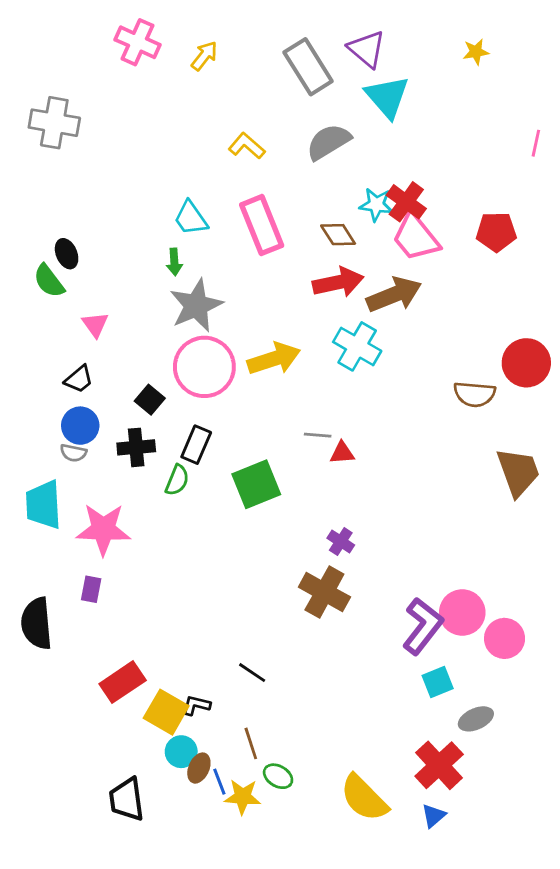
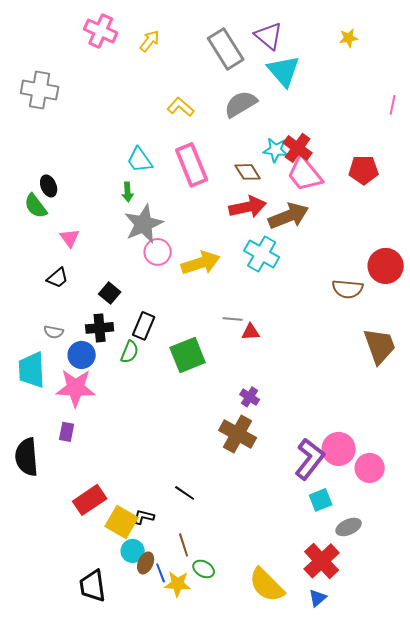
pink circle: (204, 367) -> (158, 252), moved, size x0.6
blue circle: (80, 426) -> (82, 355), moved

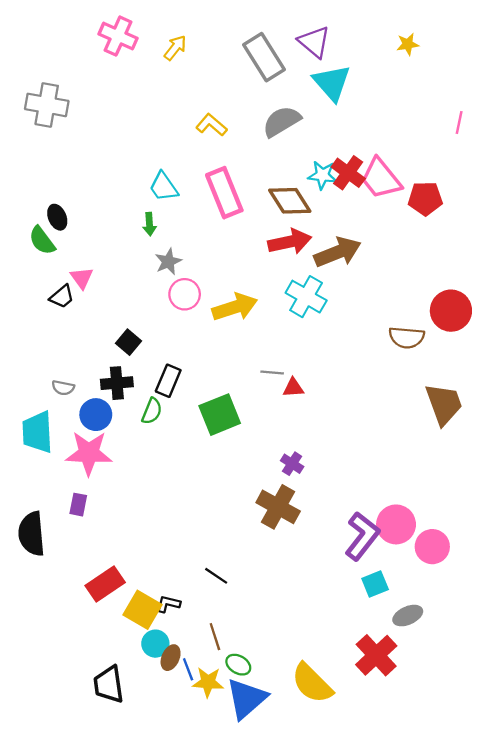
brown diamond: (248, 172) -> (290, 201), size x1.4
pink trapezoid: (305, 174) -> (381, 179), moved
gray star: (144, 224) -> (168, 262), size x0.6
black trapezoid: (58, 278) -> (62, 297), moved
blue triangle: (318, 598) -> (247, 698), moved, size x2.0

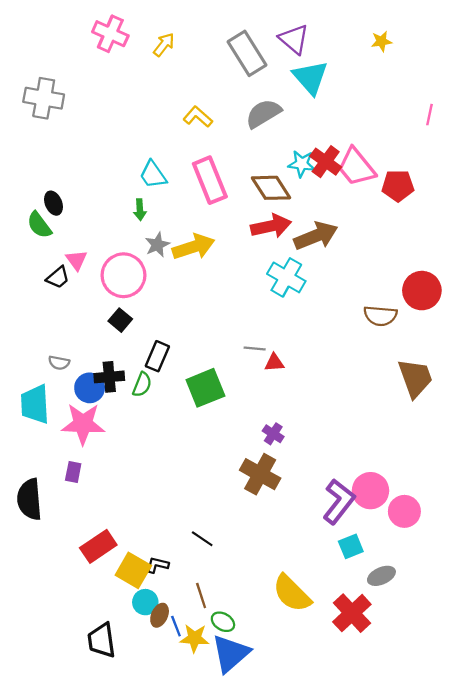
pink circle: (185, 294) -> (123, 275), moved, size x1.5
yellow arrow: (235, 307) -> (193, 247), moved
black cross: (117, 383) -> (109, 377), moved
yellow semicircle: (312, 683) -> (292, 593), moved

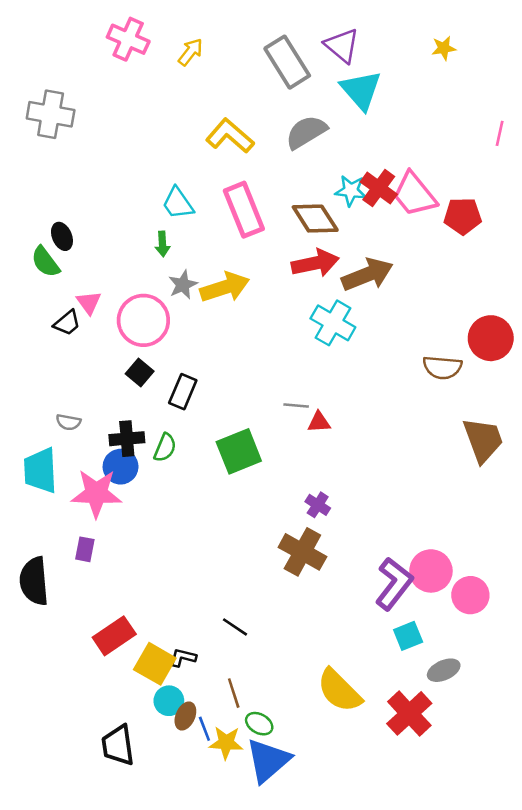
yellow L-shape: (198, 117) -> (230, 136), size x1.4
black rectangle: (157, 356) -> (183, 392), moved
blue circle: (90, 388) -> (121, 467), moved

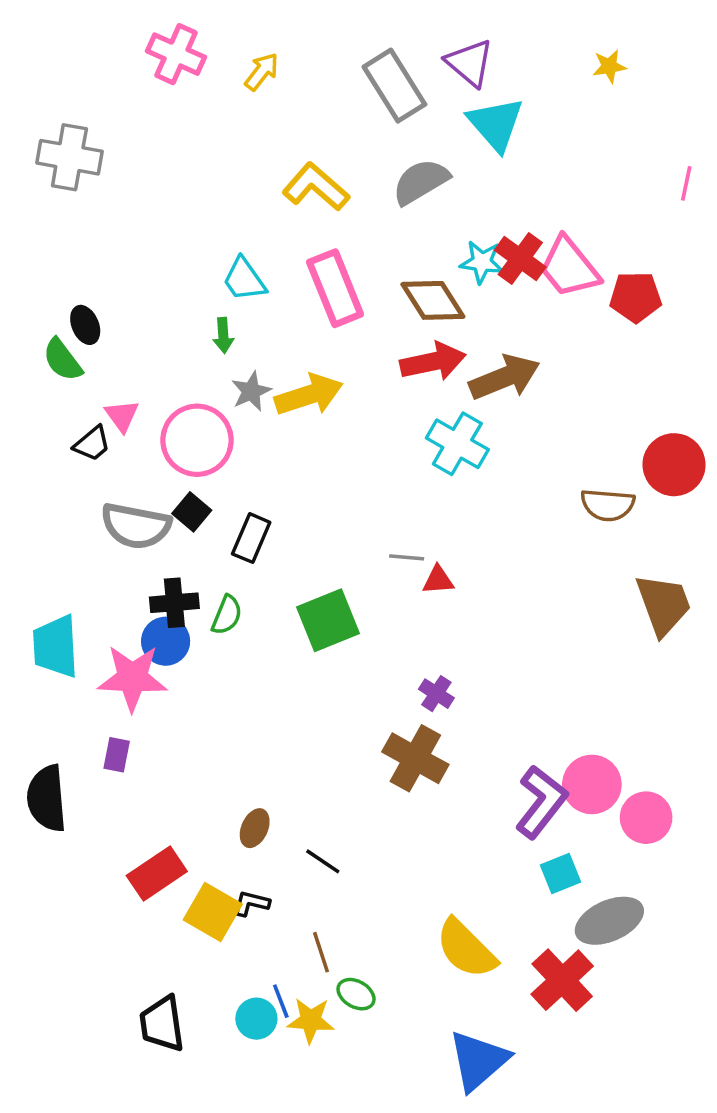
gray semicircle: (68, 422) -> (136, 526), moved, size x2.0
gray ellipse: (444, 670) -> (609, 921), size x1.5
cyan circle: (169, 701) -> (256, 1019), moved
brown ellipse: (185, 716) -> (255, 828), moved
blue triangle: (268, 761) -> (478, 1061), moved

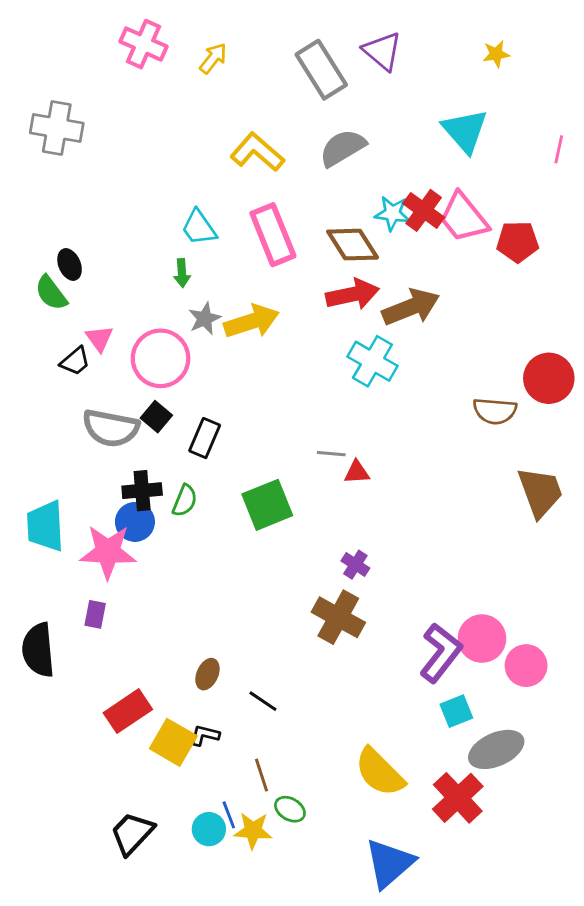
cyan triangle: (496, 124) -> (465, 131), moved
black trapezoid: (162, 1024) -> (132, 833), turned 51

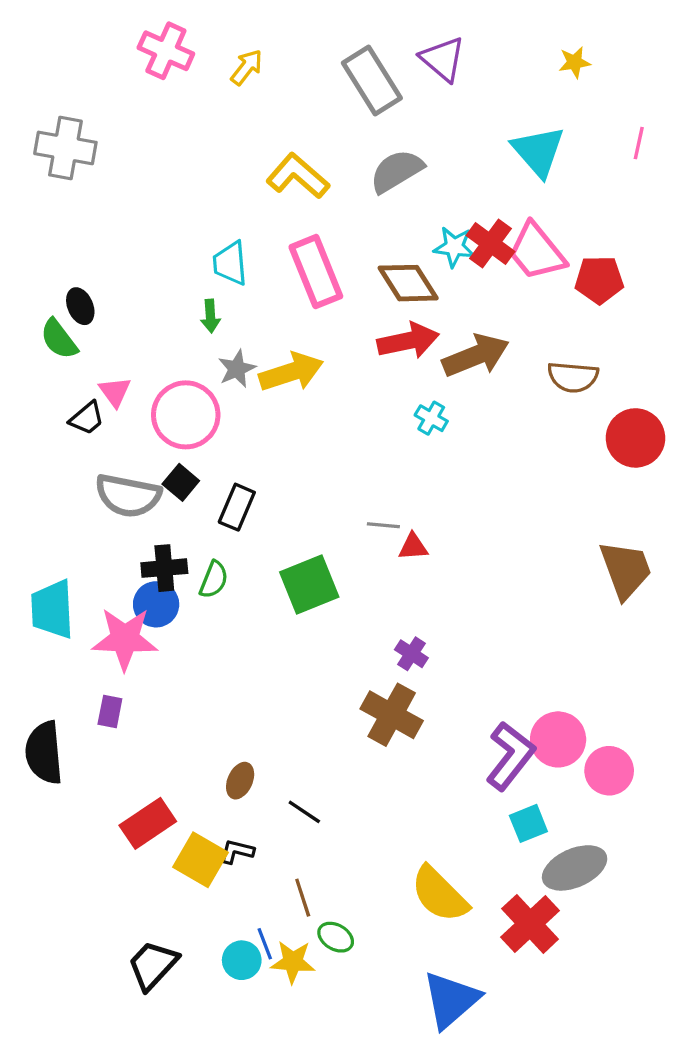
pink line: (559, 149) -> (639, 143), moved
cyan trapezoid: (199, 228) -> (230, 263), turned 30
cyan cross: (372, 361) -> (431, 418), size x0.6
brown semicircle: (495, 411) -> (573, 377), moved

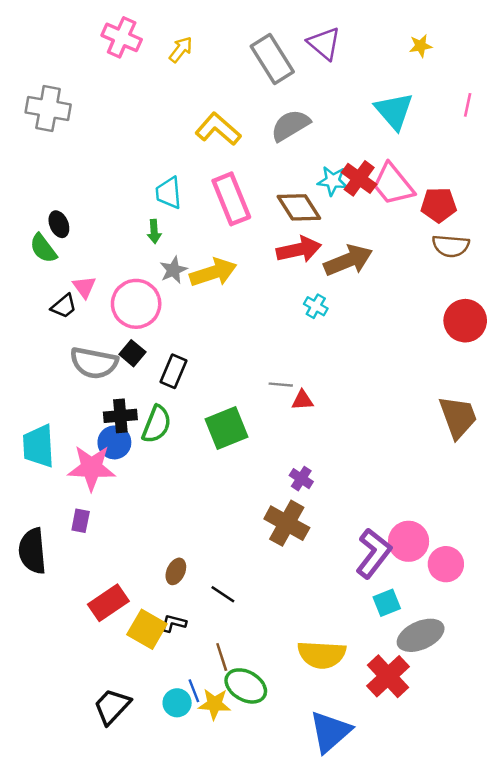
brown semicircle: (573, 377) -> (451, 246), moved
green semicircle: (214, 580) -> (157, 424), size x1.4
yellow semicircle: (439, 894) -> (322, 655), turned -42
green ellipse: (336, 937) -> (246, 686), size x1.6

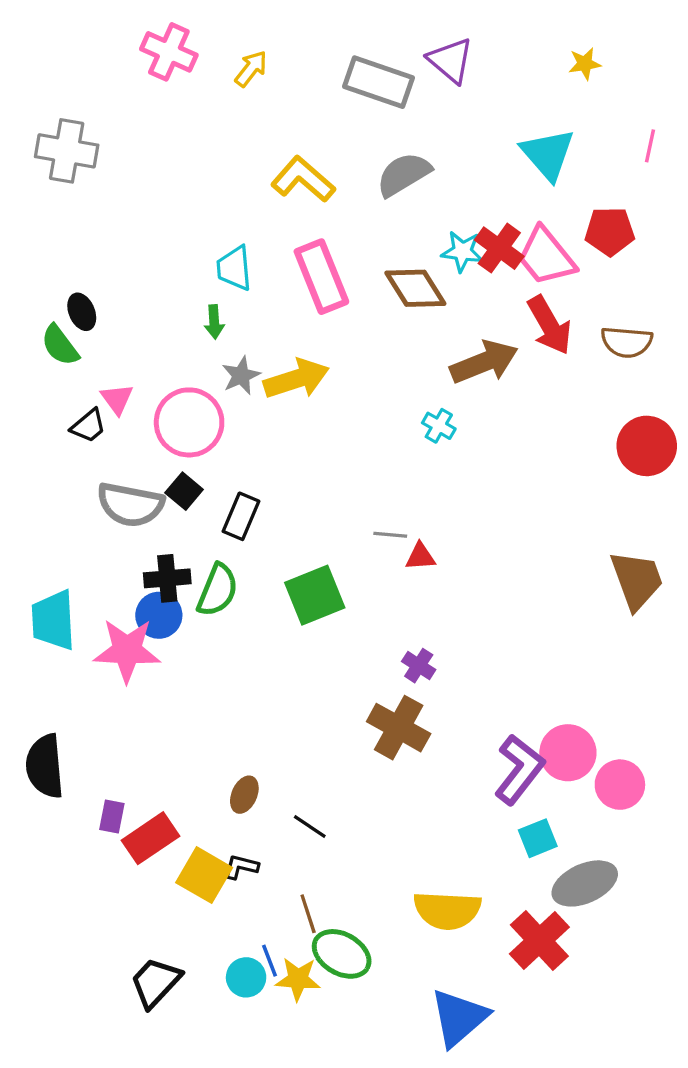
gray rectangle: (272, 59) -> (378, 82), turned -39
red pentagon: (439, 205) -> (610, 231), moved
red arrow: (299, 250) -> (549, 325), moved, turned 72
purple rectangle: (81, 521) -> (112, 816), moved

